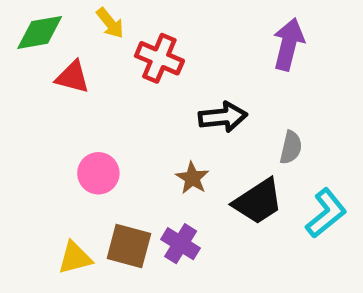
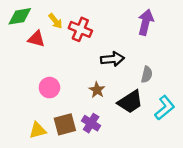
yellow arrow: (110, 23) -> (55, 21), moved
brown square: (129, 246) -> (65, 124), turned -30

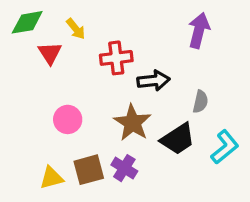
red cross: (80, 29) -> (116, 58), moved, turned -30
red triangle: (36, 39) -> (50, 53), turned 42
brown star: (97, 90) -> (132, 123), size x1.6

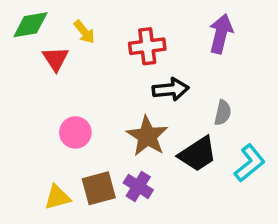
red cross: (116, 58) -> (147, 46), moved

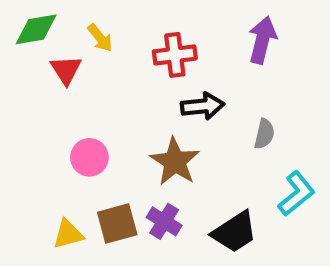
black trapezoid: (198, 154) -> (235, 232), moved

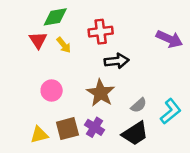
green diamond: (36, 29) -> (55, 17), moved
yellow arrow: (100, 38) -> (64, 45), moved
purple arrow: (262, 40) -> (169, 39), moved, turned 100
gray semicircle: (264, 134) -> (139, 105), moved, turned 35

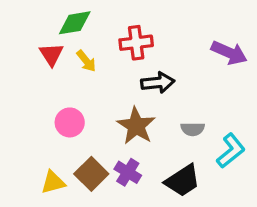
gray semicircle: (139, 105) -> (193, 129), moved, turned 42
brown square: (67, 129) -> (91, 174), turned -30

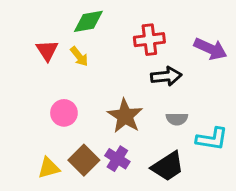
green diamond: (75, 23) -> (88, 21), moved
red cross: (136, 43) -> (149, 40), moved
black arrow: (158, 83) -> (166, 76), moved
cyan L-shape: (231, 151) -> (212, 139), turned 48

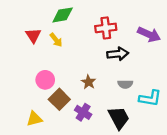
brown star: (125, 116) -> (88, 82), size x0.6
brown square: (84, 160) -> (59, 99), moved
black trapezoid: (168, 166) -> (119, 118), turned -85

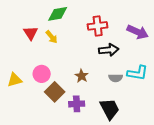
cyan L-shape: (150, 98) -> (138, 73), moved
purple cross: (83, 112) -> (77, 104), turned -35
yellow triangle: (34, 119) -> (15, 80), moved

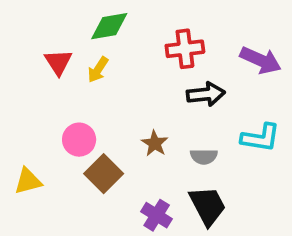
yellow arrow: (52, 37) -> (98, 70), turned 72
gray semicircle: (116, 78) -> (204, 157), moved
yellow triangle: (15, 80) -> (28, 181), moved
purple cross: (77, 104) -> (157, 215), moved, turned 35

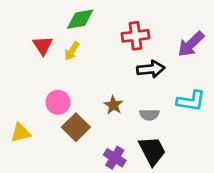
purple arrow: (261, 60) -> (191, 44), turned 112

